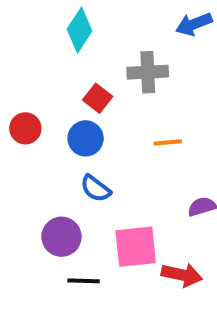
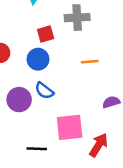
red square: (98, 98) -> (46, 34), turned 36
purple circle: (61, 237) -> (19, 100), moved
red arrow: (182, 275) -> (99, 145), turned -70

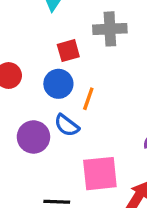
orange line: (90, 62) -> (88, 99), moved, turned -66

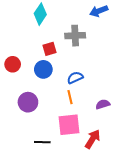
orange line: (88, 99) -> (70, 97), moved, turned -32
blue semicircle: (67, 125) -> (75, 78), moved, turned 119

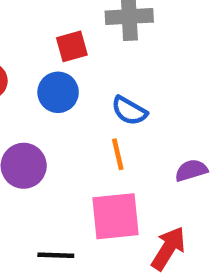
blue semicircle: (75, 78) -> (129, 111), turned -126

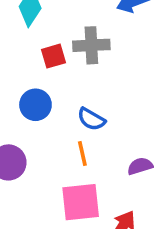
red square: (72, 46) -> (54, 56), moved

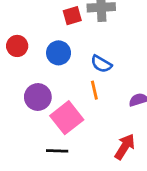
pink square: (81, 202) -> (67, 118), moved, turned -32

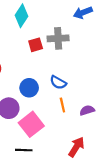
blue circle: (59, 53) -> (29, 88), moved
orange line: (94, 90) -> (62, 105), moved

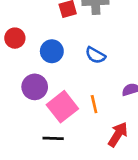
blue circle: (29, 88) -> (52, 51), moved
orange line: (62, 105) -> (94, 104), moved

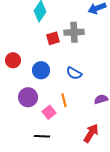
orange line: (94, 104) -> (64, 100), moved
pink square: (62, 107) -> (49, 112), size x0.6

